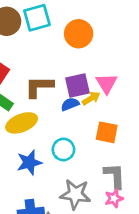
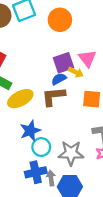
brown L-shape: (39, 87) -> (53, 96), moved
yellow arrow: (91, 98) -> (76, 72), turned 64
cyan circle: (63, 150) -> (41, 147), moved

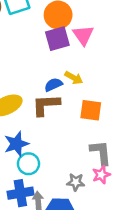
pink triangle: (87, 58) -> (83, 35), moved
purple square: (63, 63) -> (57, 39), moved
gray star: (71, 153) -> (76, 182), moved, size x0.6

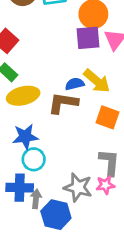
yellow arrow: (74, 78) -> (97, 81), size x1.5
gray star: (76, 182) -> (78, 187), size x1.5

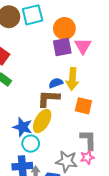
yellow arrow: (97, 81) -> (72, 79), turned 60
yellow ellipse: (23, 96) -> (42, 121), moved, turned -40
blue star: (25, 137) -> (23, 127), turned 30

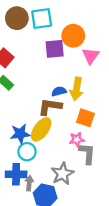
purple square: (62, 47) -> (55, 49), moved
blue star: (23, 127) -> (20, 134), turned -30
pink star: (87, 157) -> (77, 140), moved
gray star: (67, 161) -> (62, 174), turned 30

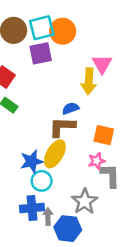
orange circle: (73, 36) -> (63, 31), moved
purple square: (55, 49) -> (41, 53), moved
yellow arrow: (76, 89) -> (89, 81), moved

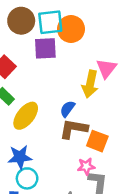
blue semicircle: (70, 108) -> (67, 109), turned -42
brown L-shape: (62, 127) -> (74, 129), moved
yellow ellipse: (55, 154) -> (26, 116), moved

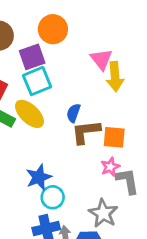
cyan square: (50, 22) -> (37, 81), moved
yellow arrow: (90, 84) -> (115, 77), moved
yellow ellipse: (26, 116) -> (29, 114), moved, turned -68

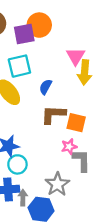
purple square: (32, 57) -> (24, 34), moved
blue semicircle: (73, 113) -> (46, 87), moved

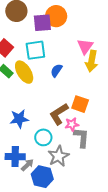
brown L-shape: (53, 114) -> (59, 114), moved, turned -40
cyan circle: (17, 164) -> (43, 137), moved
gray arrow: (23, 198) -> (27, 165), turned 40

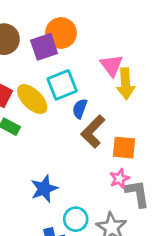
cyan square: (35, 50) -> (62, 85), moved
yellow ellipse: (24, 72) -> (32, 99), moved
brown L-shape: (59, 114) -> (93, 131), moved
cyan circle: (43, 137) -> (76, 219), moved

